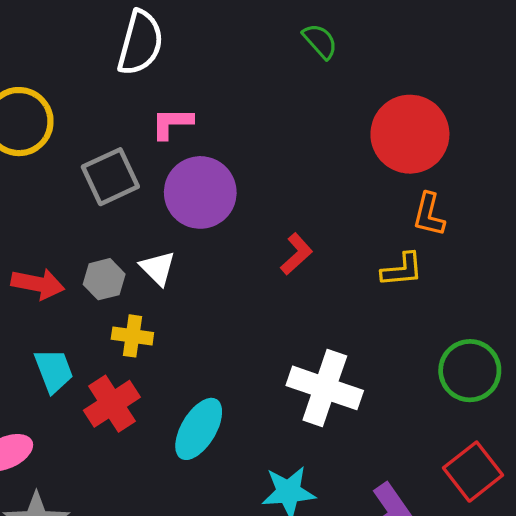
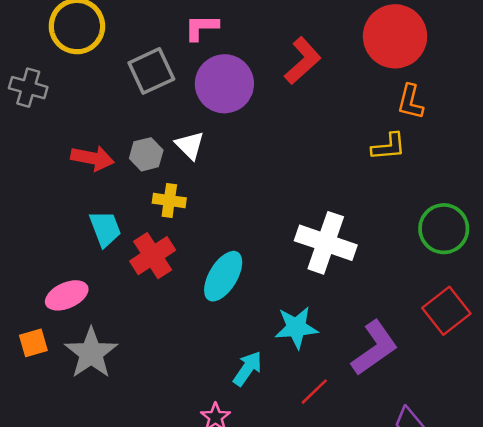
red L-shape: (296, 254) -> (303, 61), moved, size x1.4

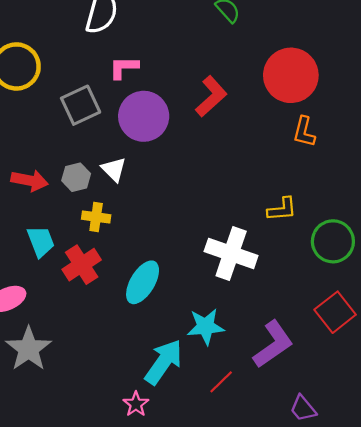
yellow L-shape: (389, 147) -> (282, 209), moved
cyan arrow: (248, 368) -> (164, 362), size x1.5

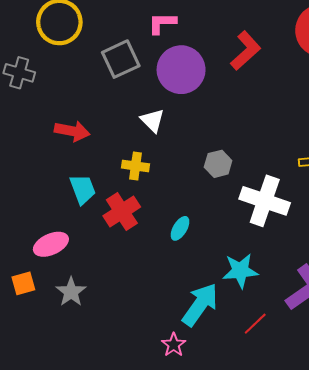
gray hexagon: (76, 177) -> (218, 164), moved
cyan ellipse: (143, 282) -> (180, 228), size x0.6
gray star: (29, 349) -> (71, 292), size x0.7

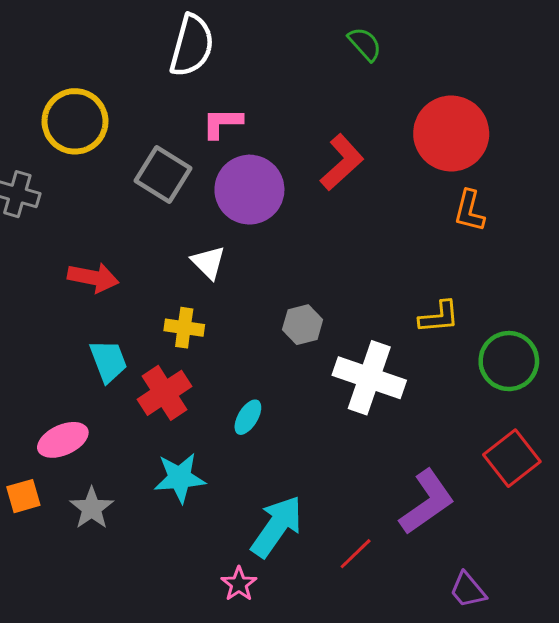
gray square: (121, 59) -> (163, 174), turned -33
cyan star: (240, 271) -> (180, 478), moved

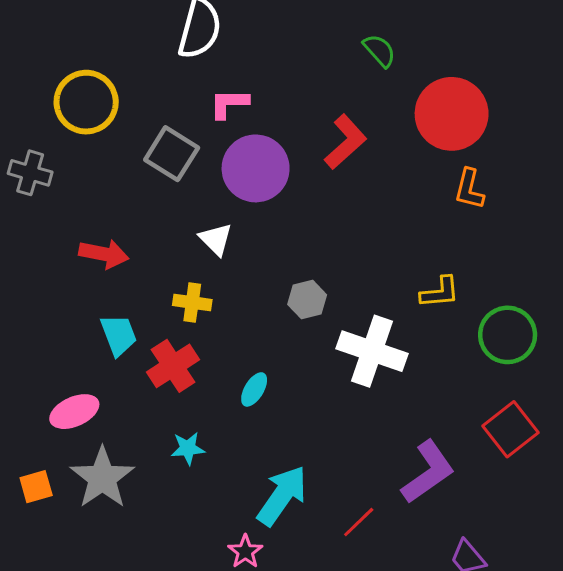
green semicircle: (365, 44) -> (379, 51), moved
cyan star: (180, 478) -> (188, 448), size x0.7
orange square: (23, 496) -> (36, 487), moved
gray star: (92, 508) -> (102, 478), size x1.5

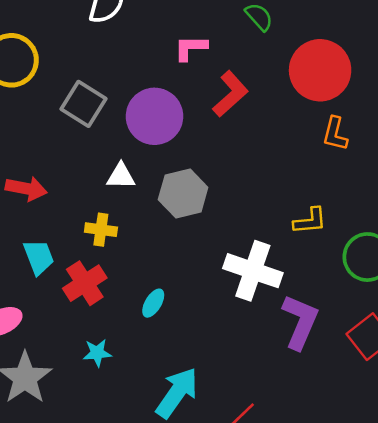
pink L-shape: (229, 104) -> (191, 48), moved
white triangle: (216, 239) -> (121, 176), turned -44
gray hexagon: (307, 300) -> (183, 194), moved, size x1.5
purple L-shape: (428, 472) -> (300, 322), moved, turned -32

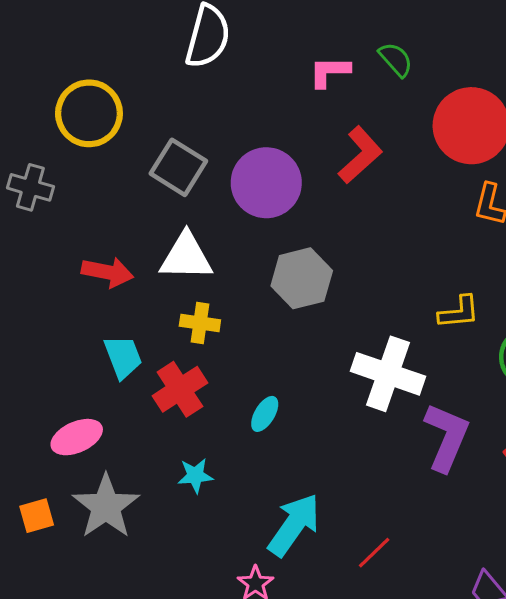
pink L-shape: (191, 48) -> (329, 72), moved
white triangle: (121, 176) -> (186, 257), moved, size x1.5

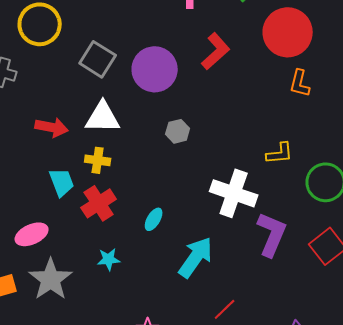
gray hexagon: (302, 278) -> (178, 131), size x0.6
yellow cross: (200, 323) -> (98, 160), moved
cyan arrow: (294, 525) -> (196, 257), moved

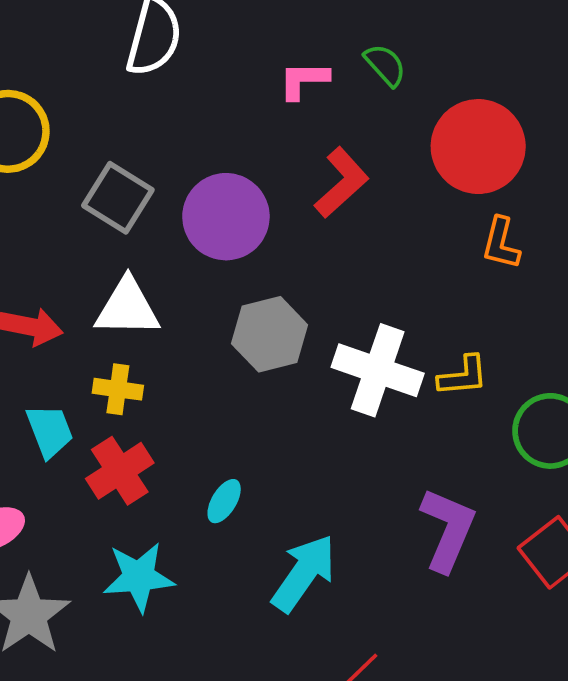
gray hexagon: (178, 131) -> (270, 334), size x1.6
white cross: (234, 193) -> (378, 370), moved
cyan star: (109, 259) -> (139, 577), size x1.6

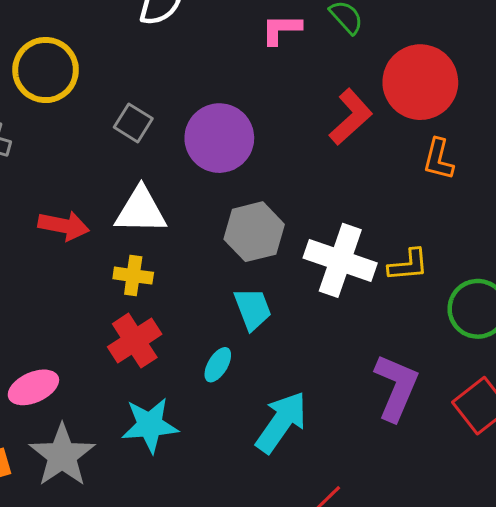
red L-shape: (342, 183) -> (351, 117), moved
gray square: (118, 198) -> (133, 123), size x0.7
cyan trapezoid: (50, 431) -> (253, 309), moved

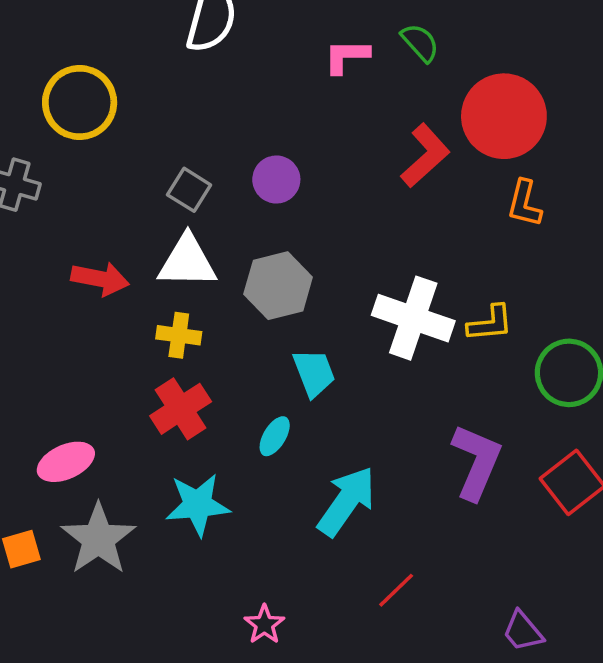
gray square: (133, 123) -> (189, 190), moved
purple circle: (219, 138) -> (276, 180), size x0.6
gray hexagon: (254, 232) -> (278, 286), moved

